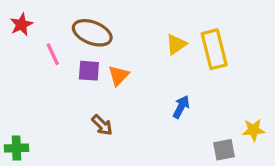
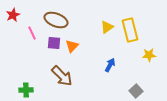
brown arrow: (102, 125) -> (62, 76), size x1.6
yellow star: (254, 130) -> (149, 55), moved
green cross: (16, 148) -> (26, 90), moved
gray square: (224, 150) -> (136, 91), turned -32

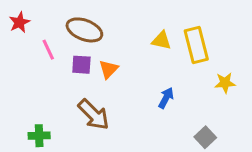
yellow triangle: (107, 27) -> (162, 40), turned 48

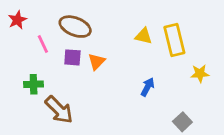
brown arrow: (94, 115) -> (59, 110), moved
green cross: (39, 136) -> (34, 84), moved

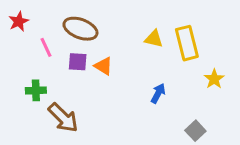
orange triangle: (97, 61) -> (103, 66), turned -42
yellow star: (200, 74) -> (214, 79), turned -30

